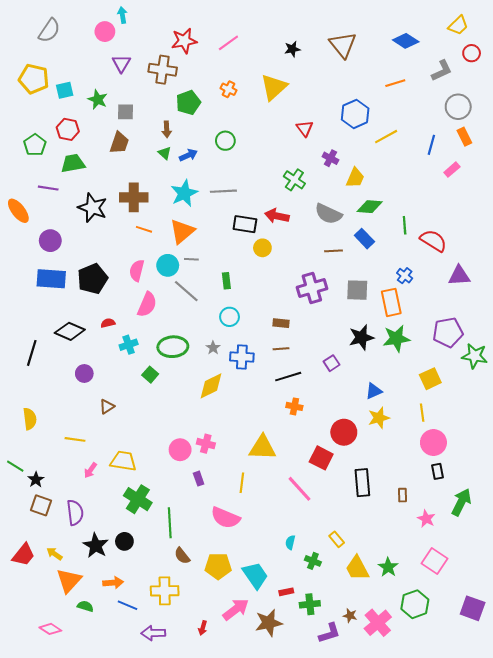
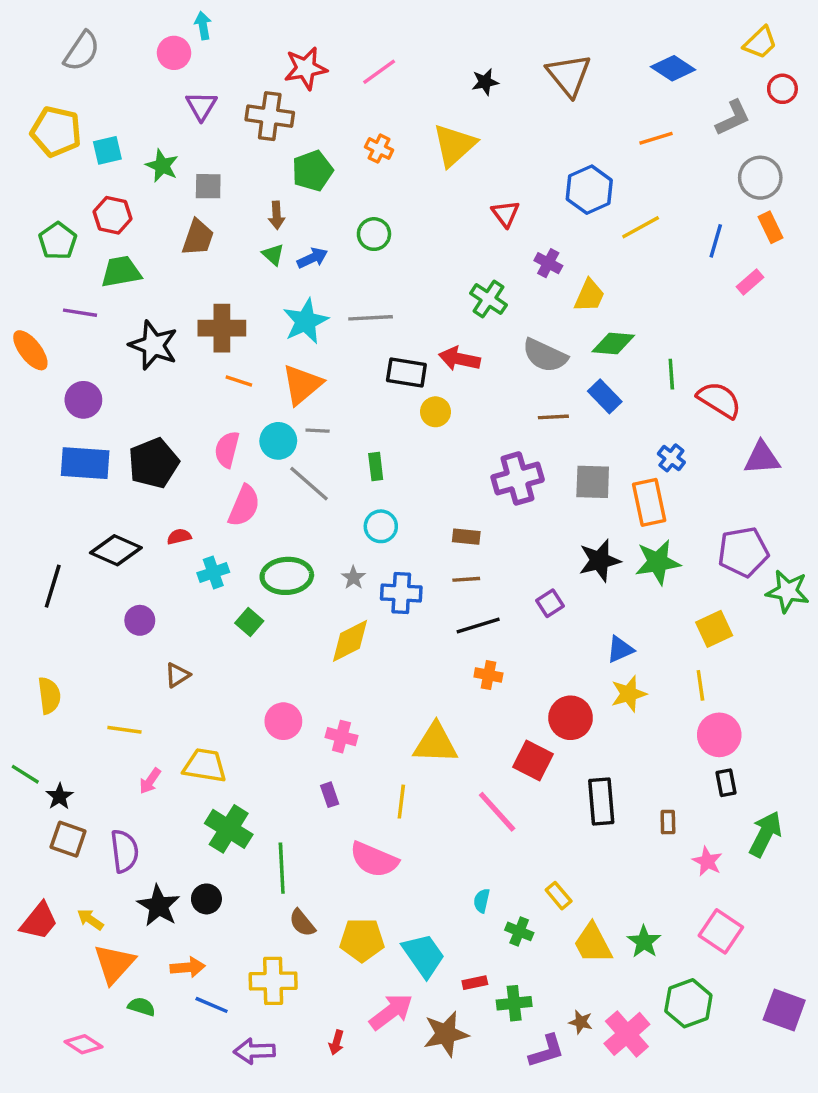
pink circle: (180, 450) -> (283, 721), moved

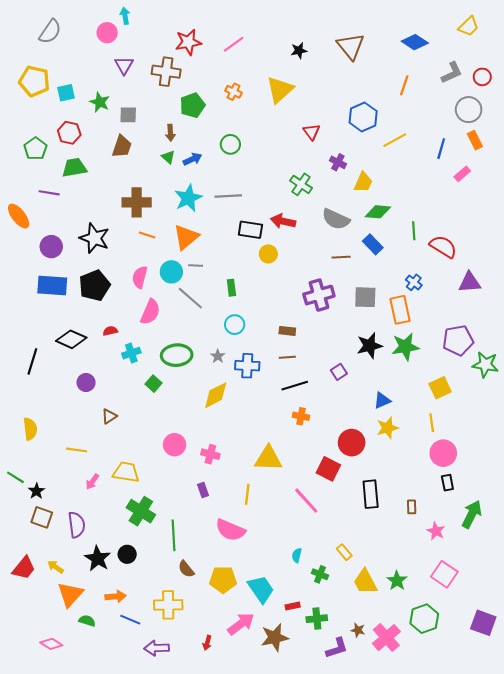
red circle: (782, 89) -> (482, 77), moved
orange line: (656, 138) -> (404, 85), turned -54
black star: (153, 345) -> (94, 238), moved

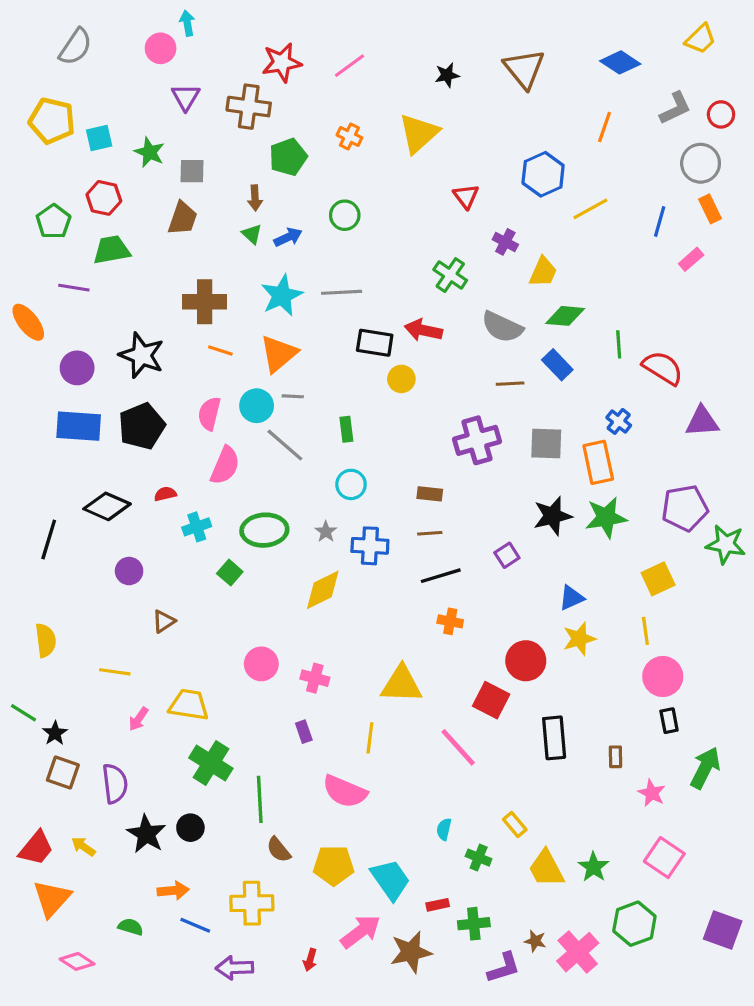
orange triangle: (70, 594) -> (52, 898), moved

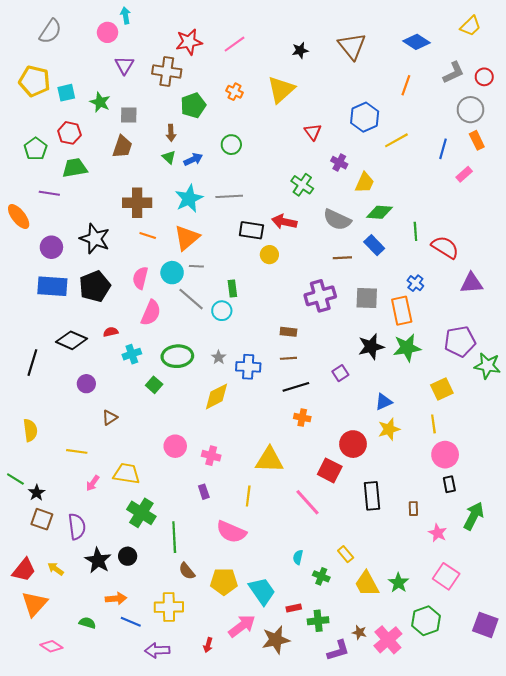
cyan circle: (351, 484) -> (222, 311), moved

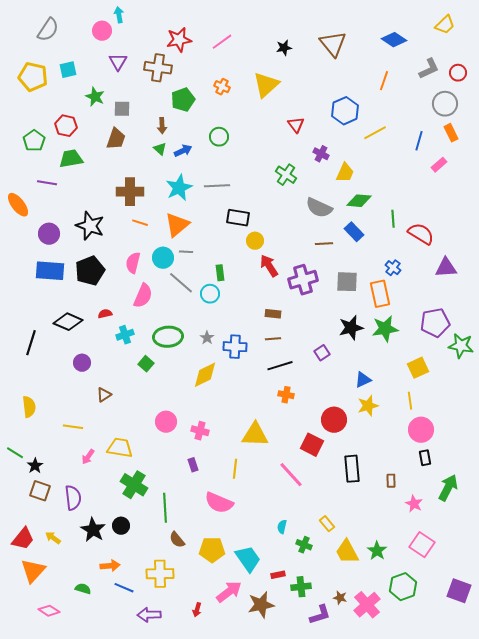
cyan square: (66, 93) -> (68, 70), moved
red arrow: (284, 222) -> (269, 266), moved, turned 45

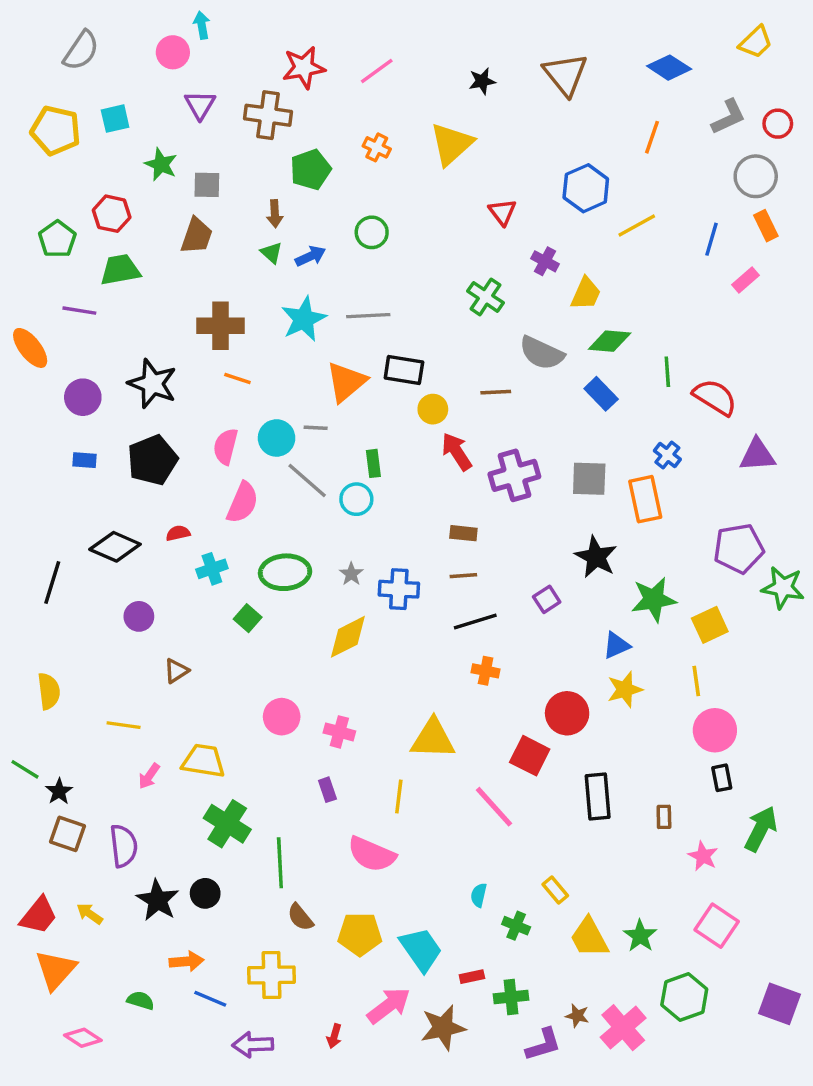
orange triangle: (177, 225) -> (346, 382), moved
brown line: (324, 244) -> (496, 392), moved
blue rectangle: (50, 271) -> (85, 460), size x0.5
black star: (351, 328) -> (596, 557), turned -30
green star: (385, 329) -> (654, 599), moved

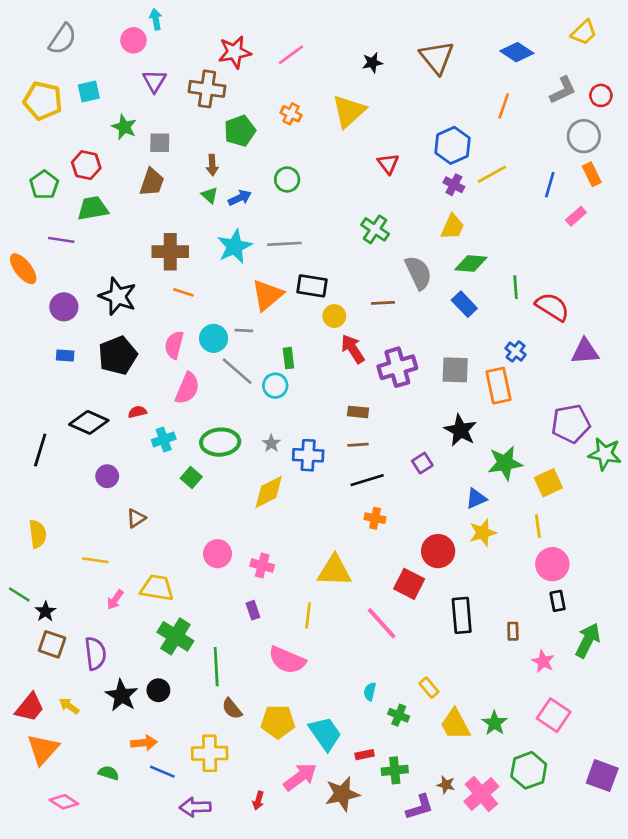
purple cross: (545, 261) -> (454, 185), moved
gray semicircle: (542, 353) -> (418, 273), turned -140

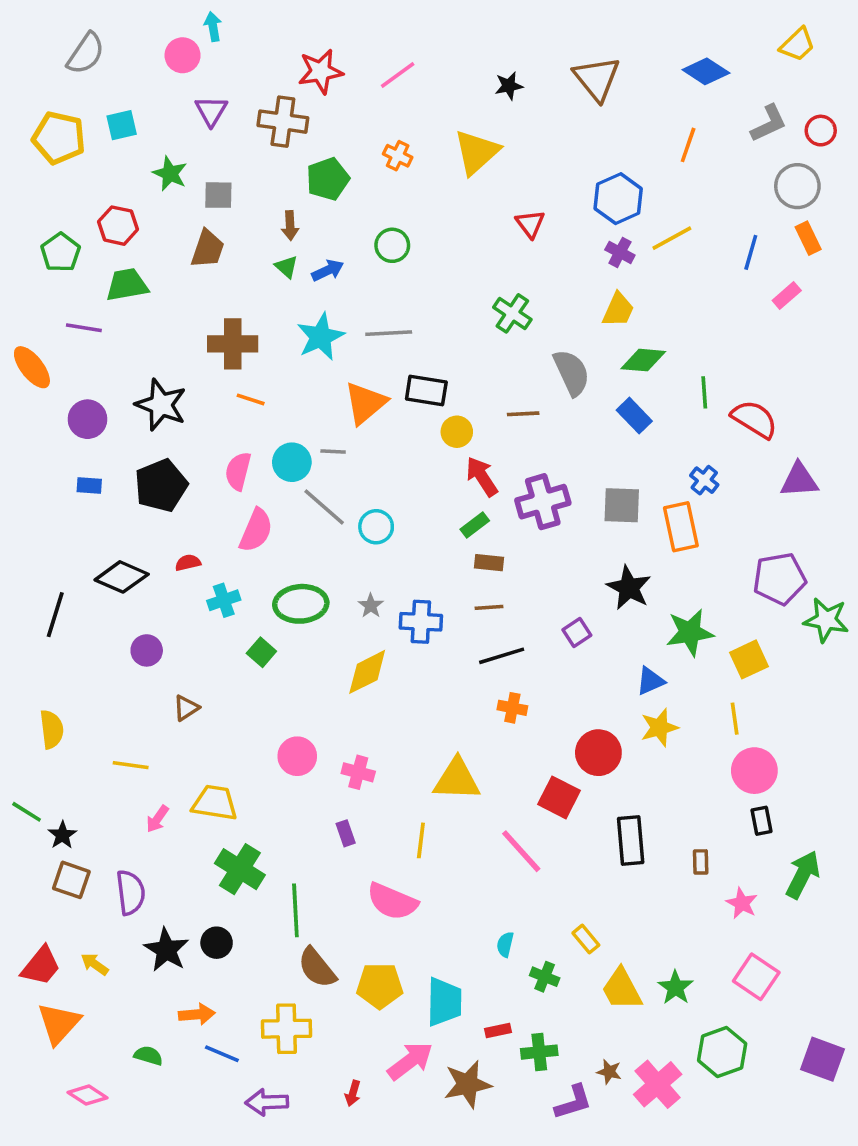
green rectangle: (288, 358) -> (475, 525), moved, turned 60
brown semicircle: (232, 709) -> (317, 968), size x1.4
cyan trapezoid: (325, 734) -> (444, 1002), turned 36

